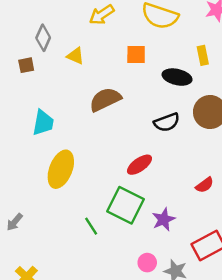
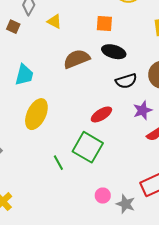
brown square: (26, 65) -> (13, 27), turned 32
black ellipse: (177, 77) -> (114, 52), moved
purple star: (164, 219) -> (143, 110), moved

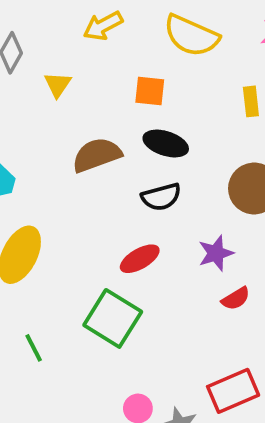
yellow triangle: (54, 21) -> (58, 85), turned 35
black semicircle: (126, 81) -> (161, 197), moved
green line: (58, 163) -> (34, 348), moved

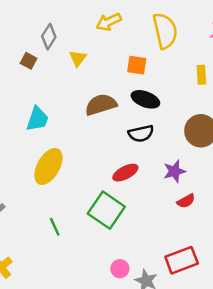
yellow semicircle: (191, 36) -> (165, 31), turned -129

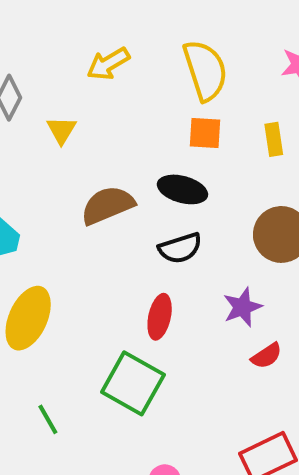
orange square: (137, 65) -> (205, 133), moved
red ellipse: (125, 173) -> (160, 317), turned -45

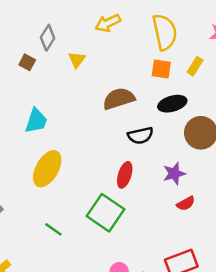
yellow rectangle: (274, 139) -> (195, 66), moved, turned 36
black ellipse: (182, 189) -> (172, 104), moved, turned -36
brown semicircle: (108, 205) -> (119, 99), moved
green line: (48, 419) -> (53, 229), turned -30

